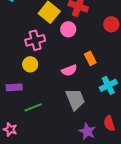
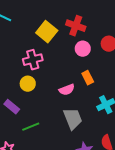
pink circle: (68, 29) -> (83, 49), moved
purple rectangle: (14, 87) -> (12, 107), turned 42

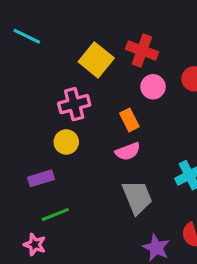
orange rectangle: (88, 78) -> (129, 120), moved
purple rectangle: (12, 107) -> (41, 178), turned -56
green line: (31, 127) -> (55, 215), moved

